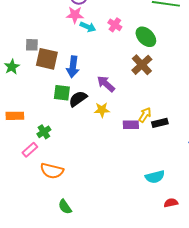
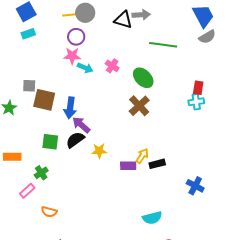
purple arrow: (106, 84) -> (81, 125), moved
green square: (62, 93) -> (50, 142), moved
orange semicircle: (52, 171) -> (49, 212), size x0.7

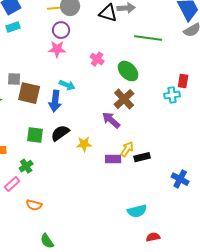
cyan arrow: (85, 68) -> (67, 85), moved
cyan cross: (196, 102) -> (172, 95), moved
purple arrow: (81, 125) -> (111, 120), moved

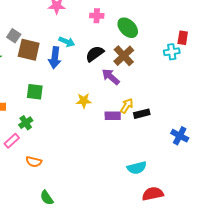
pink cross: (97, 59) -> (97, 16), turned -32
gray square: (14, 79) -> (14, 36), turned 32
black semicircle: (60, 133) -> (95, 54), moved
red semicircle: (153, 237) -> (153, 194), size x1.5

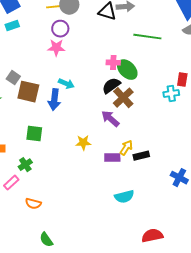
pink cross: (97, 16) -> (113, 63), moved
black semicircle: (95, 54) -> (111, 86), moved
cyan semicircle: (137, 168) -> (124, 197), moved

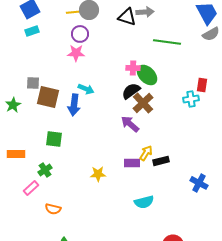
gray square: (13, 78) -> (33, 83), turned -32
yellow star: (83, 143) -> (98, 174), moved

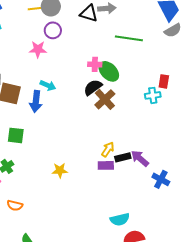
purple circle: (80, 34) -> (53, 30), moved
purple arrow: (130, 124) -> (140, 158), moved
purple rectangle: (132, 163) -> (106, 165), moved
cyan semicircle: (144, 202) -> (120, 219), moved

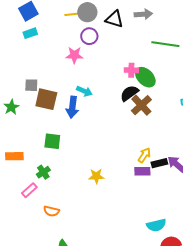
black triangle: (89, 13) -> (114, 19), moved

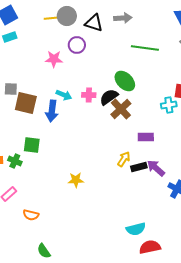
purple circle: (89, 36) -> (77, 45), moved
pink cross: (131, 70) -> (89, 95), moved
purple rectangle: (142, 171) -> (146, 137), moved
green cross: (43, 172) -> (15, 161), moved, turned -32

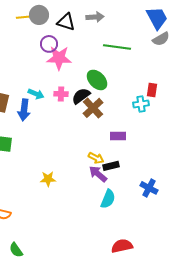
pink star: (54, 59) -> (59, 58), moved, size x1.4
yellow arrow: (124, 159) -> (96, 158), turned 84
purple arrow: (156, 168) -> (98, 174), moved
cyan semicircle: (136, 229) -> (108, 199), moved, turned -54

